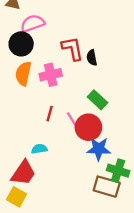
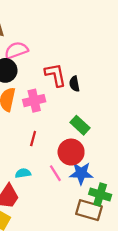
pink line: (72, 120) -> (55, 173), moved

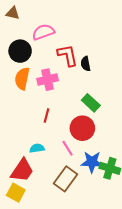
pink semicircle: (16, 50) -> (43, 32), moved
blue star: (81, 173) -> (92, 162), moved
brown rectangle: (89, 210) -> (65, 179), moved, turned -70

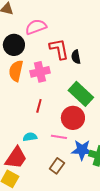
green rectangle: (91, 103) -> (81, 94), size x1.4
pink line: (68, 148) -> (59, 137), turned -49
brown rectangle: (65, 179) -> (57, 166), size x0.7

